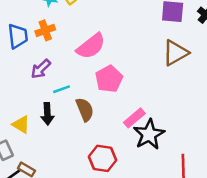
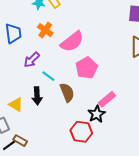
orange cross: (45, 30) -> (45, 30), moved, turned -35
cyan line: (62, 89) -> (48, 76), turned 56
black star: (149, 134) -> (97, 114), moved, size x0.7

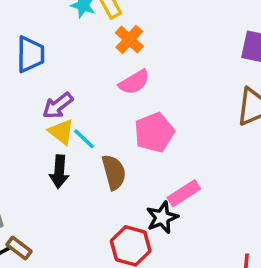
orange cross: (45, 30) -> (129, 39), moved
pink semicircle: (72, 42) -> (134, 82), size x0.7
yellow triangle: (16, 104) -> (61, 132), moved

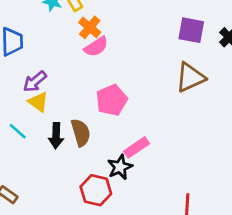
pink semicircle: (134, 82) -> (96, 47), moved
cyan line: (84, 139) -> (18, 131), moved
black arrow: (59, 172) -> (56, 136), moved

